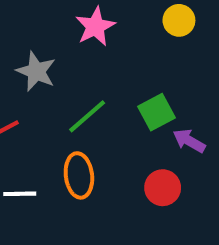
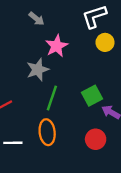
gray star: (36, 71) -> (38, 70), moved, turned 30
green line: (87, 116) -> (52, 98), turned -30

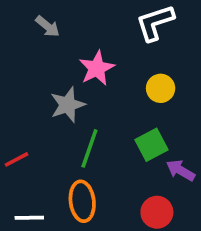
gray arrow: (37, 19) -> (48, 26), moved
yellow circle: (105, 42) -> (161, 88), moved

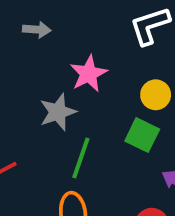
gray arrow: (48, 26) -> (37, 30), turned -35
green square: (151, 145) -> (142, 135), moved, turned -36

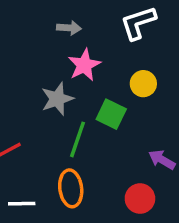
gray arrow: (37, 30) -> (69, 28), moved
green square: (142, 135) -> (111, 114), moved

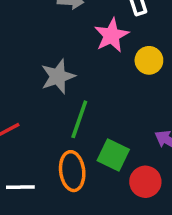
pink star: (84, 65) -> (111, 35), moved
green square: (111, 114) -> (113, 155), moved

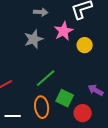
gray star: (58, 76) -> (34, 39), moved
green line: (79, 119) -> (46, 78), turned 30

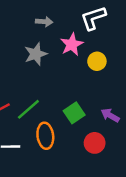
green line: (46, 78) -> (28, 109), moved
green square: (65, 98) -> (74, 113), moved, turned 30

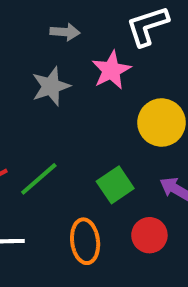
yellow circle: (97, 61) -> (162, 123), moved, size x1.5
orange ellipse: (45, 136) -> (85, 241), moved

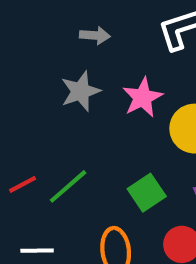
pink star: (111, 70) -> (143, 97), moved

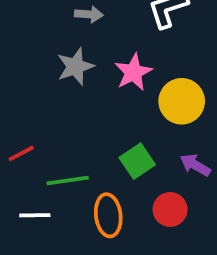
green line: (68, 186) -> (68, 180), moved, turned 33

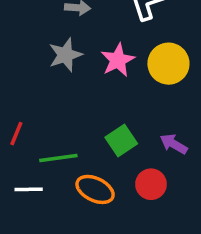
yellow circle: (182, 101) -> (168, 64), moved
red line: (21, 153) -> (16, 134), turned -40
orange ellipse: (108, 215) -> (95, 189), turned -57

